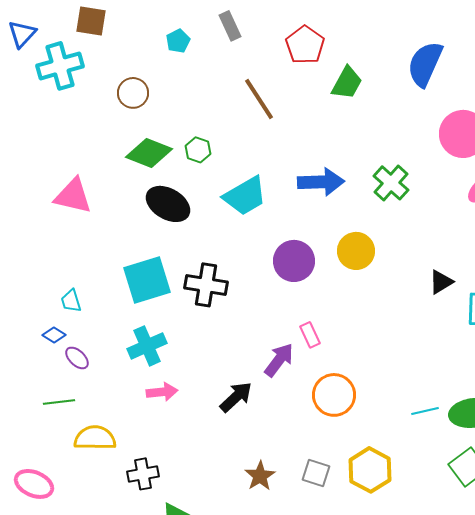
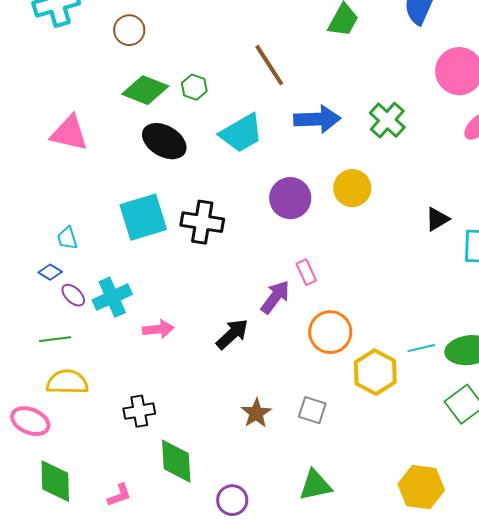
brown line: (259, 99) -> (269, 65), moved
cyan cross: (147, 346) -> (112, 297), moved
yellow semicircle: (95, 438) -> (67, 382), moved
yellow hexagon: (370, 470) -> (375, 372), moved

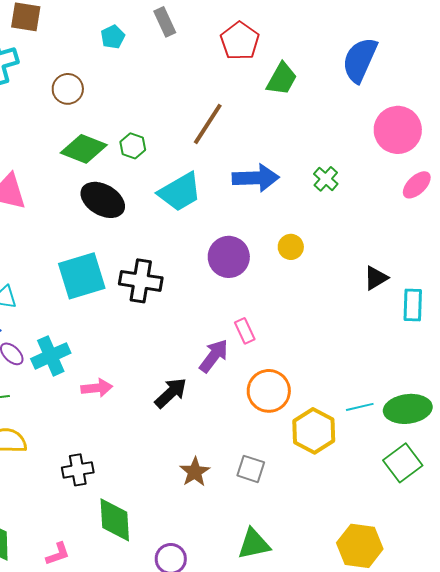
brown line: (269, 65) -> (208, 124), turned 66
green cross: (387, 120) -> (326, 179), size x0.7
yellow circle: (352, 188) -> (291, 247), size x0.7

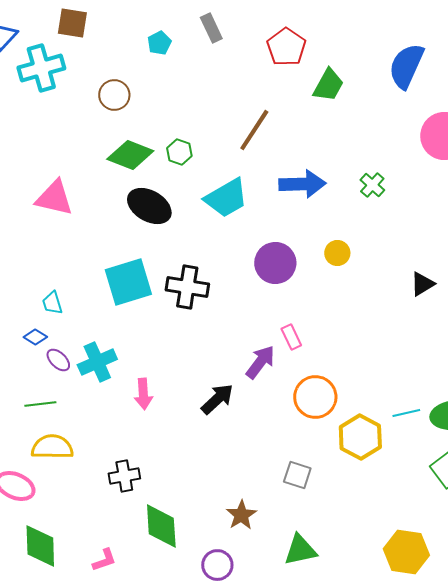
pink arrow: (97, 388) -> (143, 394), turned 92
brown star: (195, 472) -> (241, 515), moved

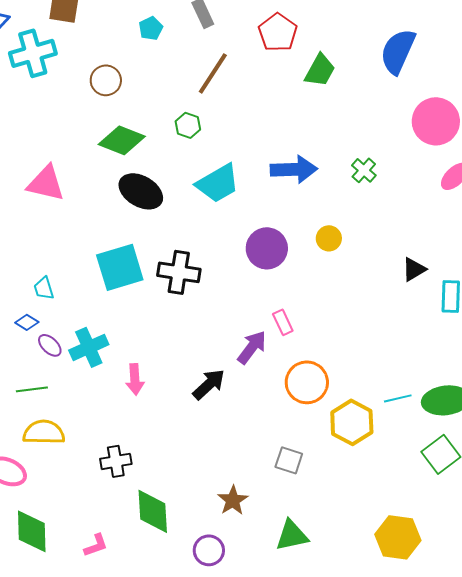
brown line: (254, 130) -> (213, 73), moved
green hexagon: (179, 152) -> (188, 125), moved

